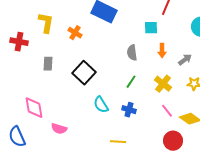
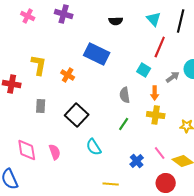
cyan square: (151, 28) -> (144, 70), turned 32
gray arrow: (185, 60) -> (173, 77), moved
yellow cross: (163, 84) -> (156, 115), moved, turned -30
blue cross: (129, 110) -> (137, 161), moved, turned 32
pink semicircle: (59, 129) -> (55, 152), moved, turned -126

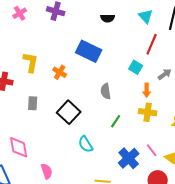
pink cross: (28, 16) -> (20, 13), turned 32
gray semicircle: (125, 95) -> (106, 91), moved
pink semicircle: (55, 152) -> (47, 171), moved
blue cross: (137, 161) -> (129, 158), size x1.5

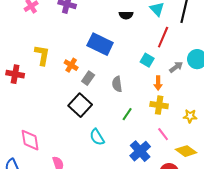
black semicircle: (108, 18) -> (126, 15), moved
gray rectangle: (33, 103) -> (88, 78), moved, turned 32
pink line: (152, 150) -> (163, 134), moved

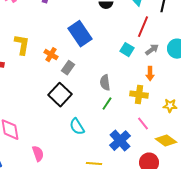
blue rectangle: (100, 44) -> (80, 34), turned 30
gray arrow: (176, 67) -> (152, 50), moved
orange arrow: (158, 83) -> (150, 74), moved
gray semicircle: (117, 84) -> (105, 83), moved

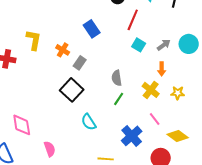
red line: (143, 27) -> (133, 20), moved
blue rectangle: (80, 34) -> (92, 29), size x0.7
yellow cross: (139, 95) -> (151, 90), turned 30
yellow star: (170, 106) -> (178, 93), moved

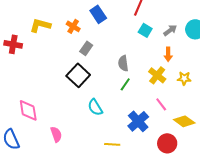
yellow L-shape: (34, 40) -> (40, 25), turned -85
orange cross: (63, 50) -> (73, 26), moved

